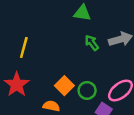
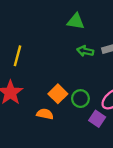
green arrow: (92, 43) -> (85, 51), turned -42

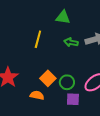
yellow line: (18, 56) -> (38, 39), moved
purple square: (97, 119) -> (73, 99), moved, turned -32

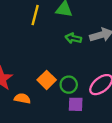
yellow line: (38, 39) -> (35, 15), moved
orange semicircle: (37, 95) -> (22, 99), moved

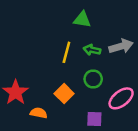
yellow line: (35, 15) -> (66, 52), moved
green circle: (69, 85) -> (93, 79), moved

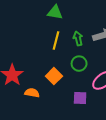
green triangle: (82, 20) -> (55, 12), moved
green arrow: (92, 50) -> (78, 38), turned 64

